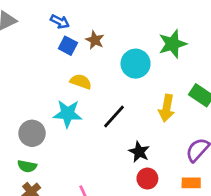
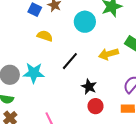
yellow arrow: (167, 108) -> (108, 54), turned 66
cyan star: (68, 114) -> (34, 73), moved

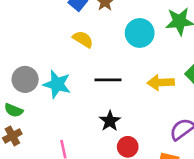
black line: (70, 61) -> (108, 80), turned 36
black star: (89, 87) -> (110, 121), moved

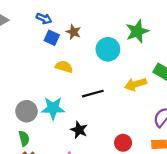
green semicircle: (14, 110) -> (24, 138), turned -112
black star: (110, 121) -> (79, 130), moved

